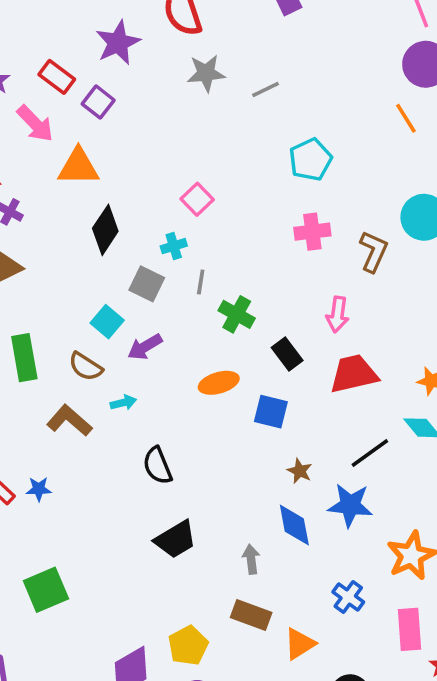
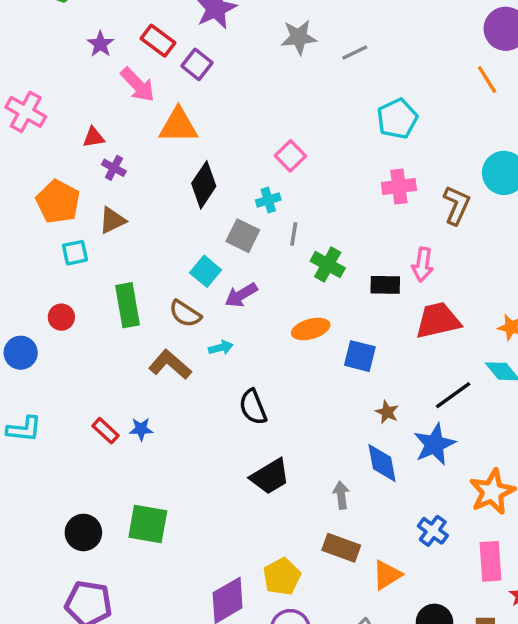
black rectangle: (287, 354) -> (385, 285), moved, turned -52
blue star: (350, 505) -> (434, 444), turned -30
green square: (46, 590) -> (148, 524), turned 33

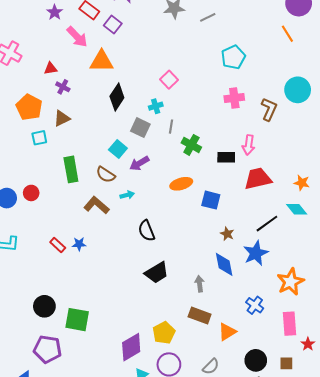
red circle: (61, 317) -> (31, 193), moved
green square: (148, 524) -> (77, 320), moved

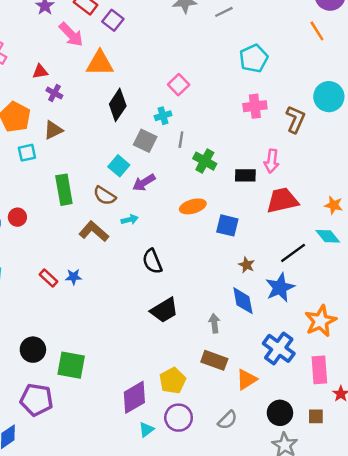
blue cross: (255, 305) -> (279, 348), size x1.5

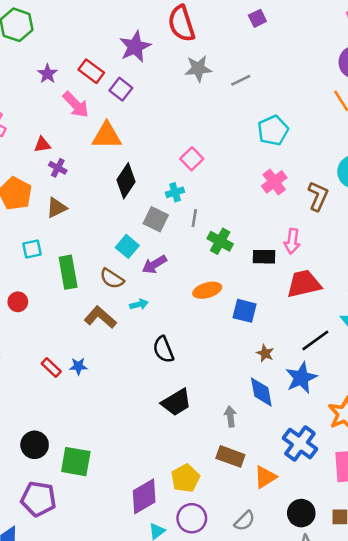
pink cross: (255, 106) -> (274, 182), turned -30
cyan square: (27, 153) -> (32, 249), moved

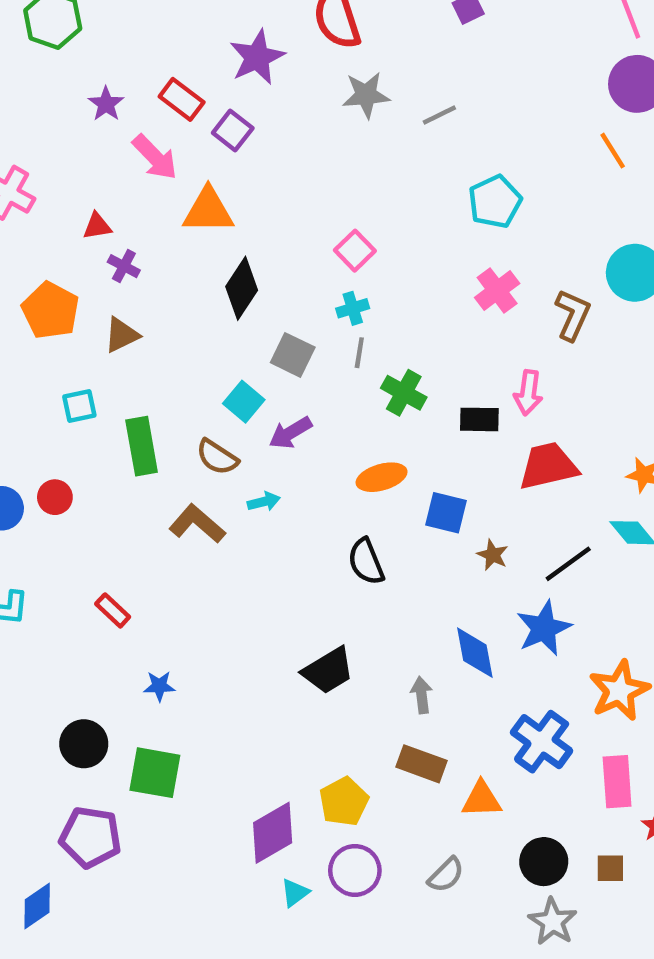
cyan cross: (175, 192) -> (353, 308), moved
black semicircle: (163, 349) -> (366, 562), moved
brown star: (265, 353) -> (493, 555), moved
blue star: (78, 366) -> (159, 686), moved
orange triangle: (265, 477) -> (482, 799), turned 30

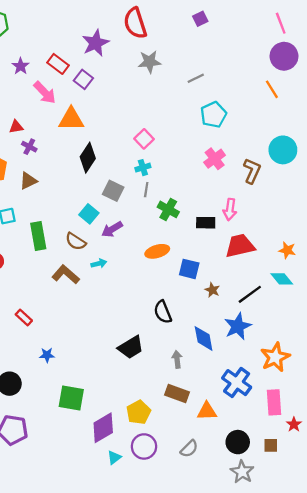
gray line: (439, 115) -> (196, 78), moved
black semicircle: (366, 562) -> (163, 312), moved
green square: (155, 773) -> (71, 398), moved

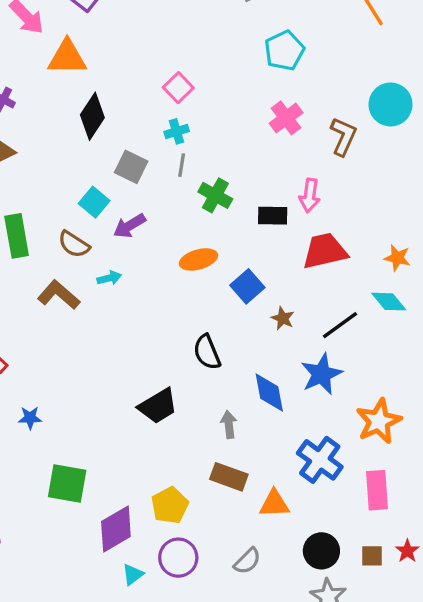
blue square: (189, 269) -> (247, 286), turned 35
red star: (294, 424) -> (407, 551), moved

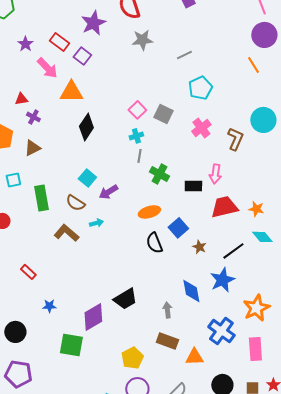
gray square: (131, 167) -> (163, 114), moved
orange star: (397, 258) -> (256, 209), moved
black semicircle: (207, 352) -> (154, 243), moved
purple diamond: (116, 529) -> (93, 317), moved

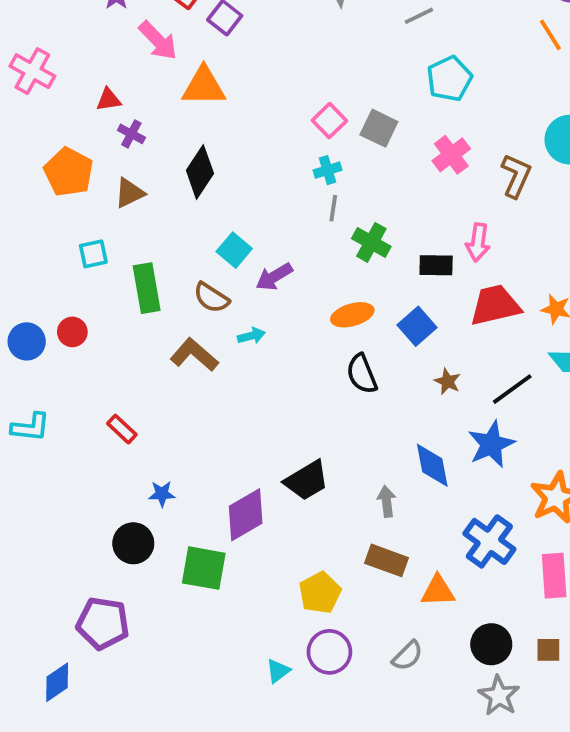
black diamond: (86, 127) -> (200, 172), moved
blue square: (178, 228) -> (417, 326), moved
black circle: (15, 332) -> (133, 543), moved

